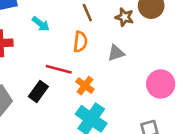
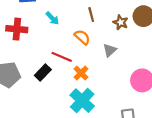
orange semicircle: (80, 42) -> (82, 37), turned -63
gray triangle: (116, 53) -> (110, 50), turned -32

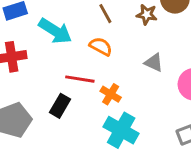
cyan arrow: (52, 18) -> (55, 31), size x1.6
gray triangle: (110, 50) -> (154, 63), moved, turned -40

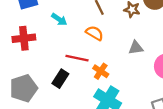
cyan arrow: (55, 31) -> (59, 19), size x0.6
gray triangle: (154, 63) -> (136, 48), turned -35

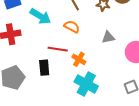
cyan arrow: (59, 19) -> (40, 16), size x1.5
black rectangle: (60, 79) -> (44, 68), turned -35

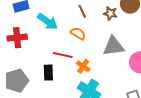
gray triangle: (108, 37) -> (113, 46), size x1.6

